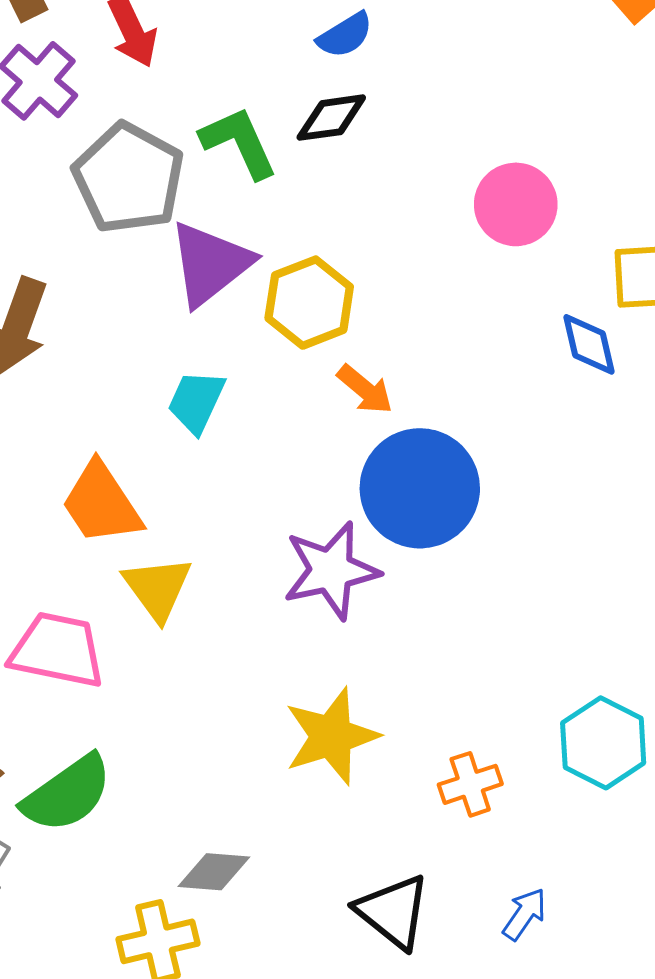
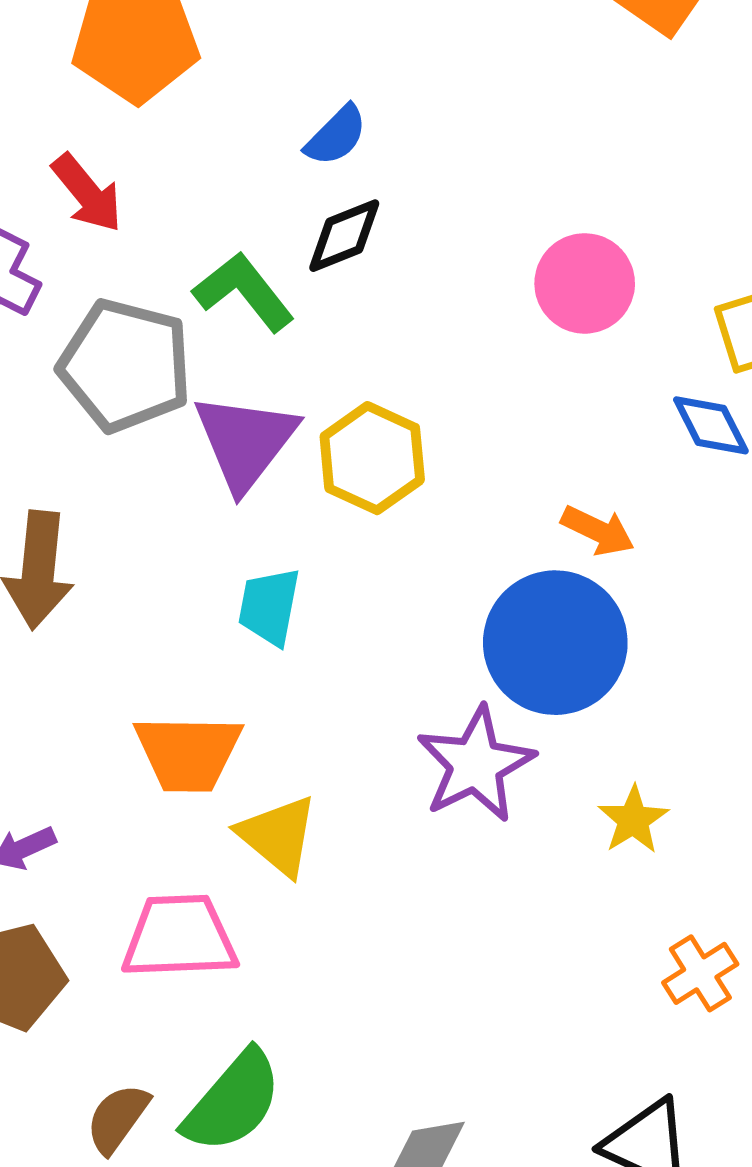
orange arrow: (365, 389) -> (598, 531), moved
orange trapezoid: (101, 503) -> (188, 753), turned -42
yellow star: (331, 736) -> (633, 820), moved, size x0.6

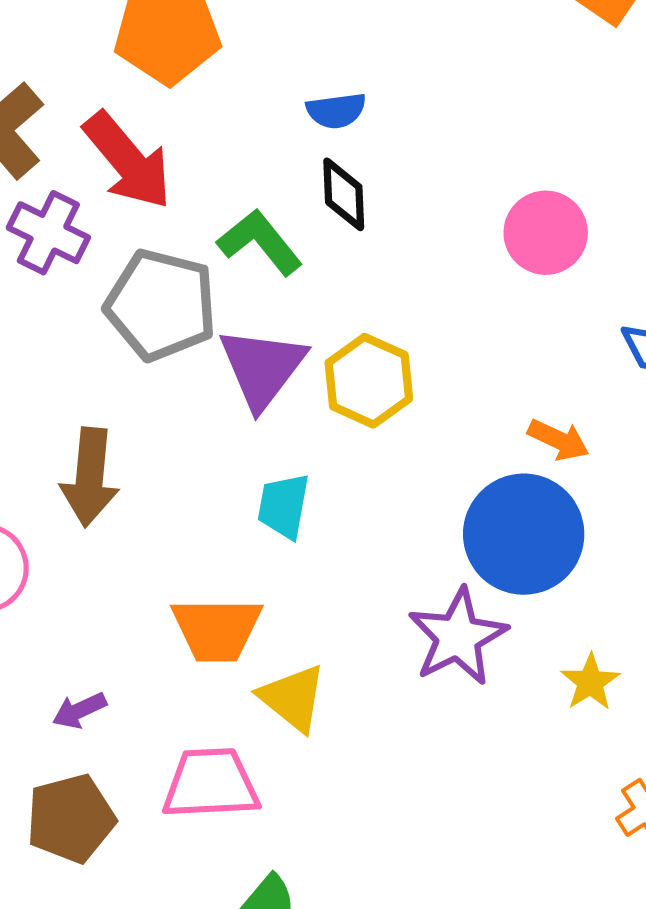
blue semicircle: (336, 136) -> (336, 111), turned 38
red arrow: (87, 193) -> (128, 161), size x1.5
black diamond: (344, 236) -> (344, 194), turned -70

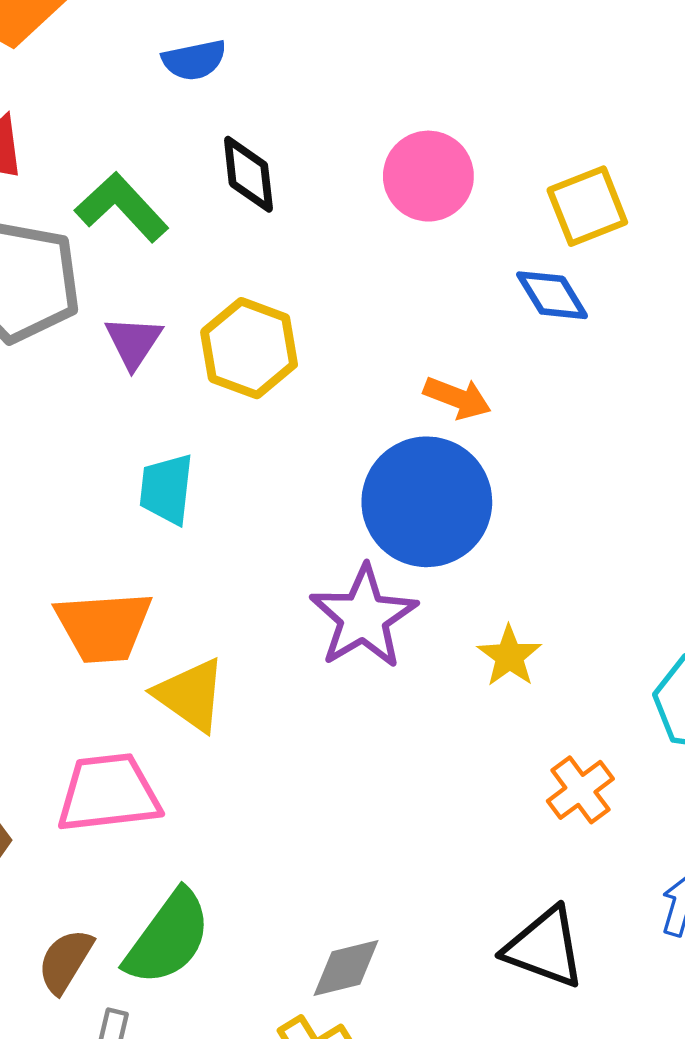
black diamond: (344, 194) -> (248, 174), moved
purple triangle: (262, 368) -> (134, 342), size x0.6

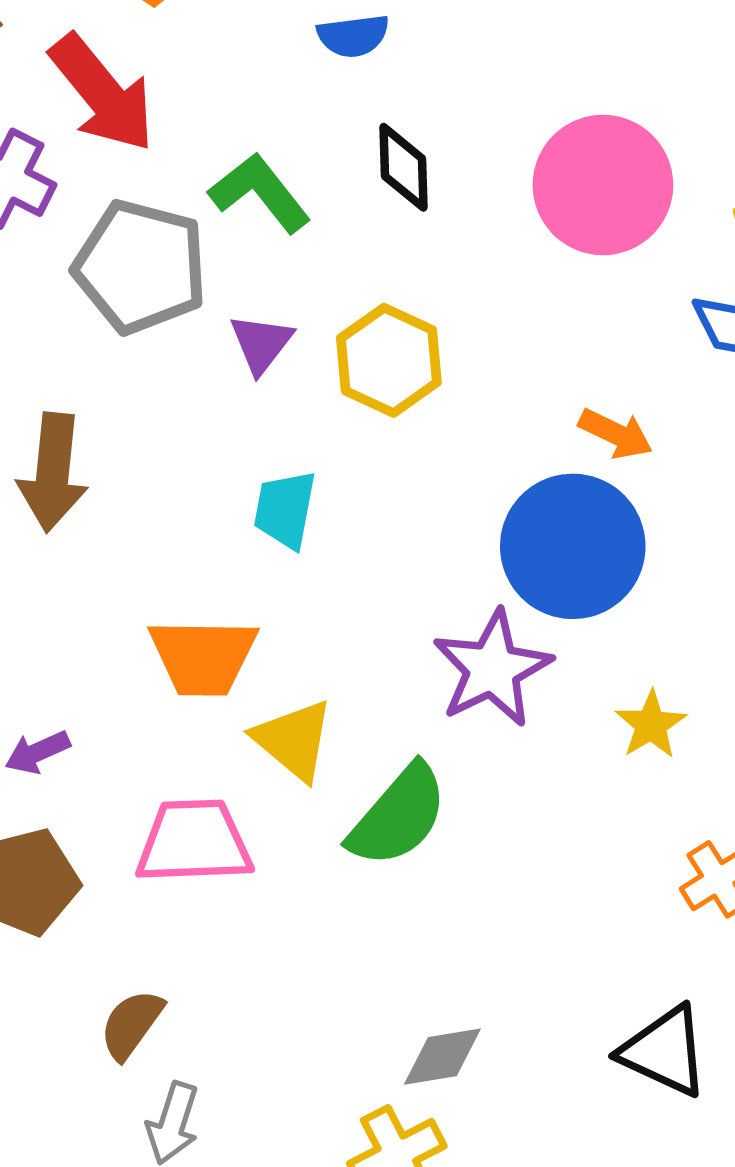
pink circle: (428, 176) -> (603, 185), size x1.4
green semicircle: (168, 938) -> (398, 816), moved

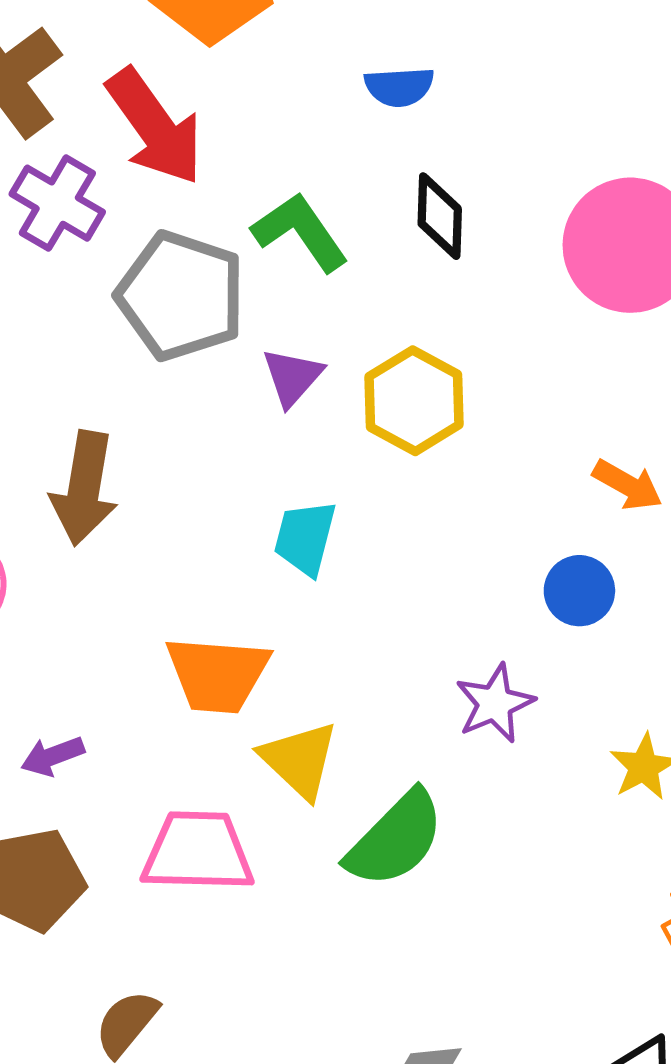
blue circle: (573, 546) -> (579, 591), size x0.5
purple star: (492, 669) -> (495, 703), size x0.7

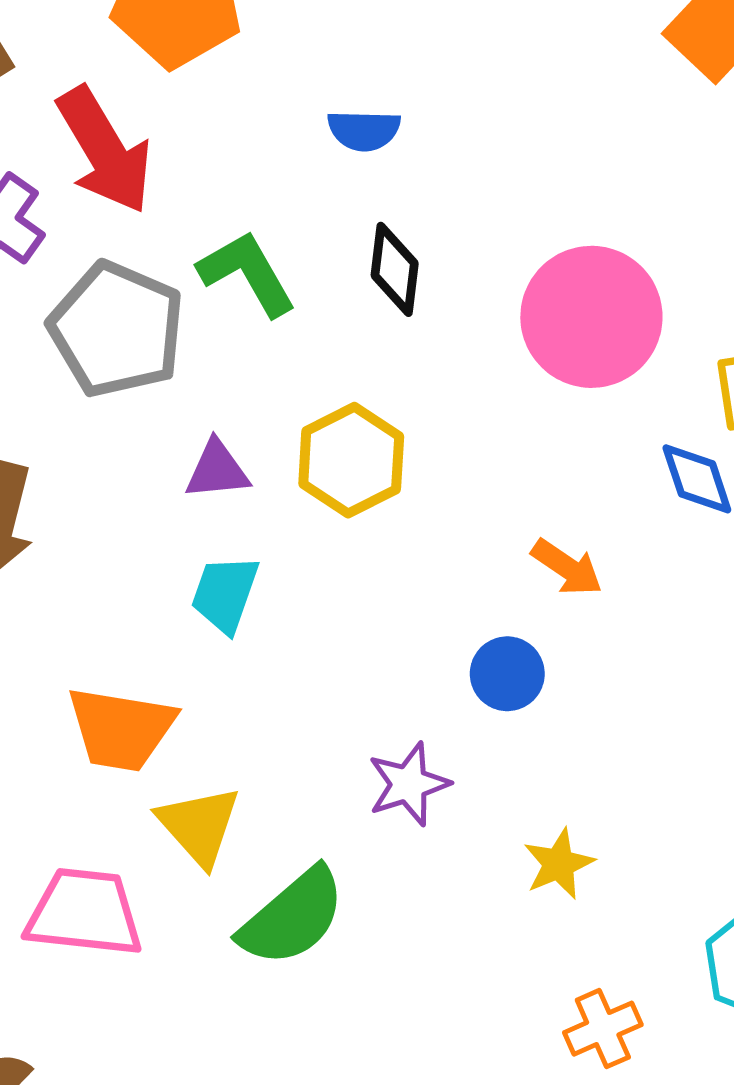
purple triangle: (292, 377) -> (217, 470), moved, turned 38

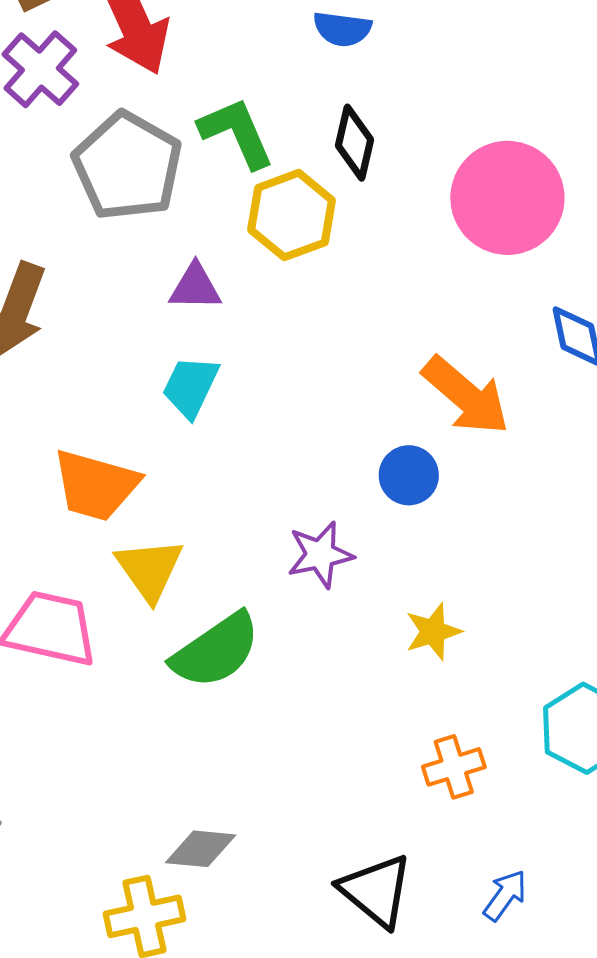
yellow hexagon: (351, 460) -> (292, 215), moved
orange arrow: (567, 567) -> (466, 396), size x1.6

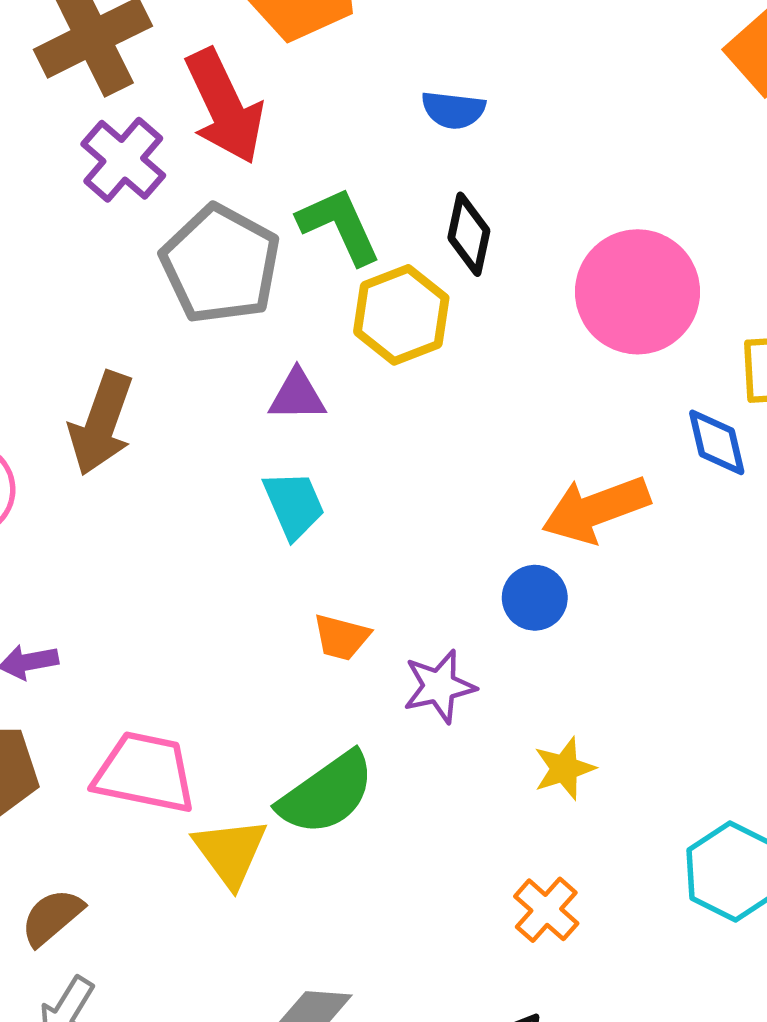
cyan trapezoid: (190, 387) -> (294, 505), turned 132
orange arrow: (466, 396) -> (596, 509), turned 120
orange trapezoid: (96, 485) -> (341, 637), moved, size x0.6
yellow triangle: (149, 569) -> (230, 852), moved
orange cross: (454, 767) -> (546, 910), moved, turned -30

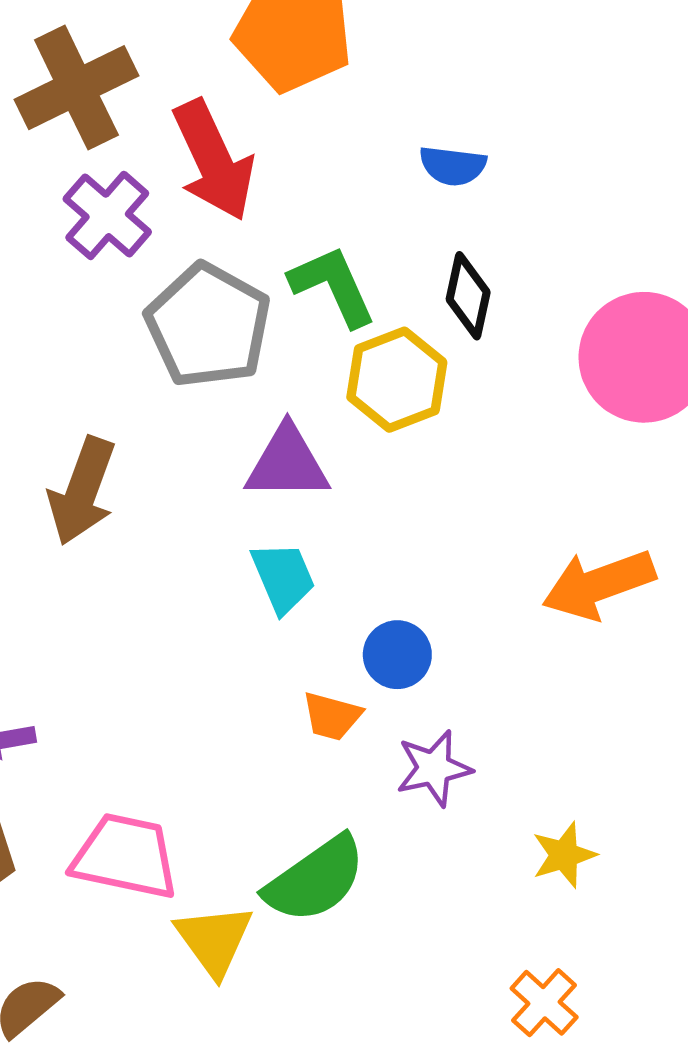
purple triangle: (297, 396) -> (287, 463), size x1.4
blue circle: (535, 598) -> (397, 655), moved

